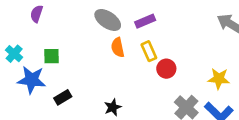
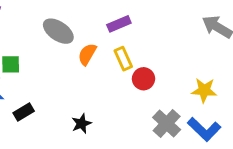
gray ellipse: (108, 20) -> (58, 31), moved
orange semicircle: (118, 47) -> (87, 54), turned 42

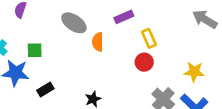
orange semicircle: (87, 54) -> (98, 42), turned -30
yellow rectangle: (123, 59) -> (149, 38), moved

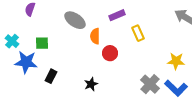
red circle: (144, 62) -> (110, 53), moved
black rectangle: (45, 90) -> (51, 76), turned -32

